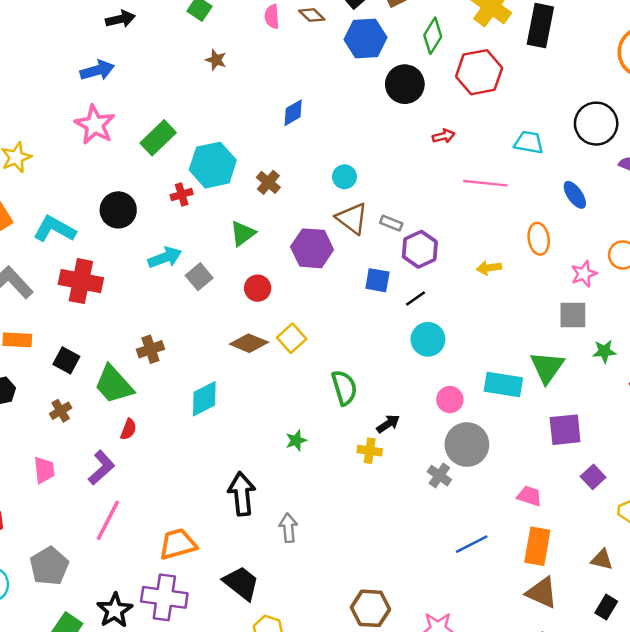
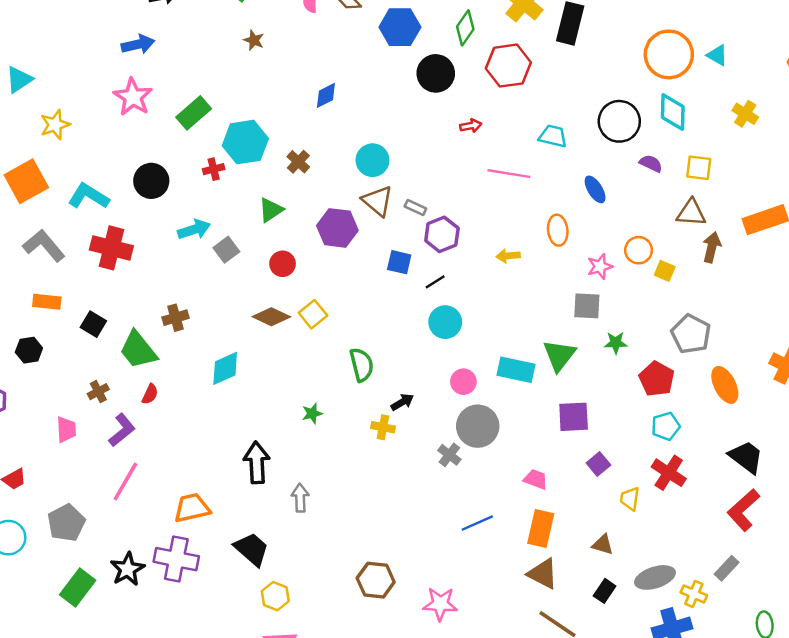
cyan circle: (344, 177) -> (372, 160), size x1.4
brown cross: (61, 411) -> (98, 392), moved

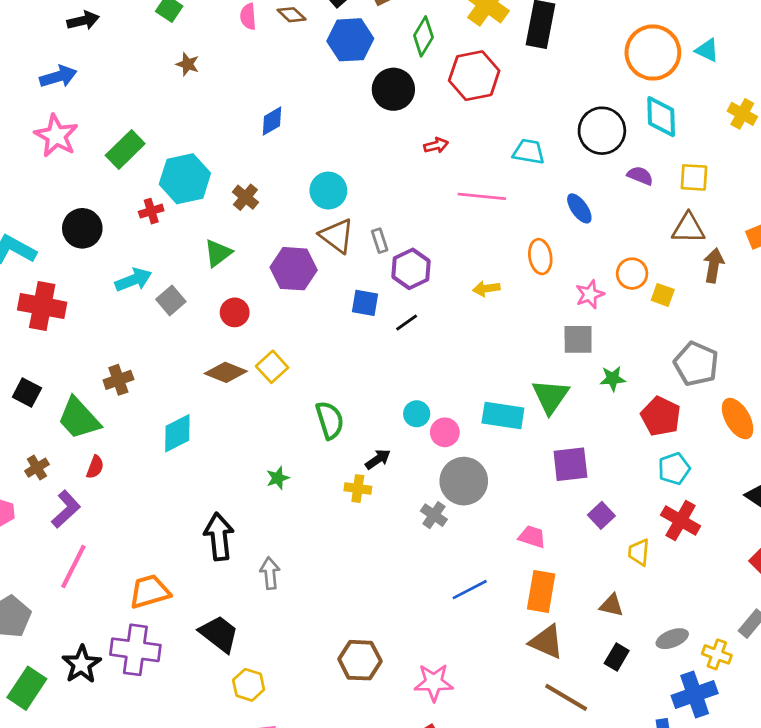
gray rectangle: (415, 208) -> (380, 241), turned 50
cyan circle: (445, 322) -> (417, 414), moved, size x0.7
gray ellipse: (655, 577) -> (672, 639), size x0.7

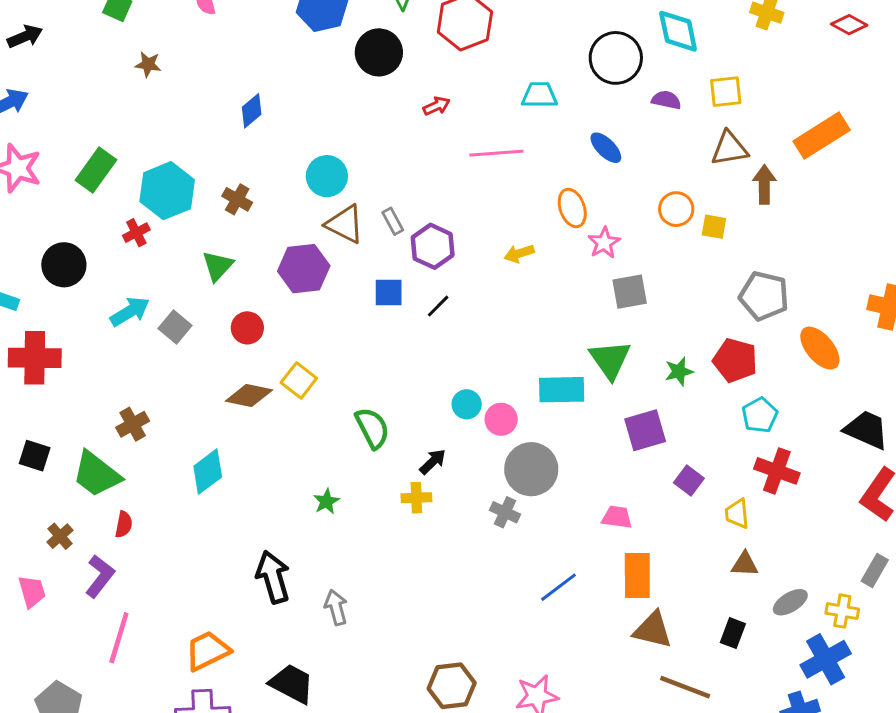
pink star: (590, 294) -> (604, 243), moved
green star: (613, 379) -> (679, 371), moved
brown triangle: (612, 605) -> (745, 564), moved

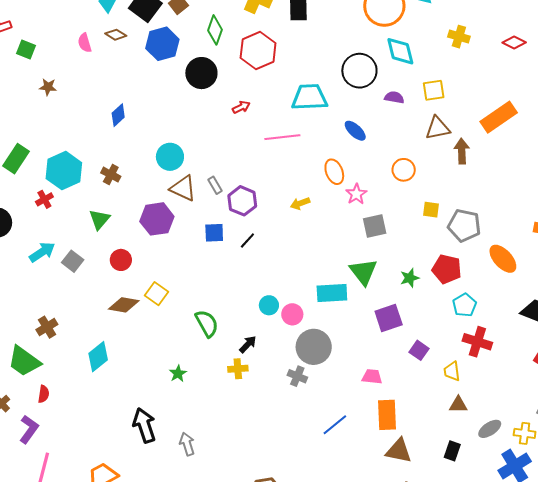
cyan trapezoid: (539, 95) -> (309, 97), size x1.5
yellow square: (714, 227) -> (431, 210), moved

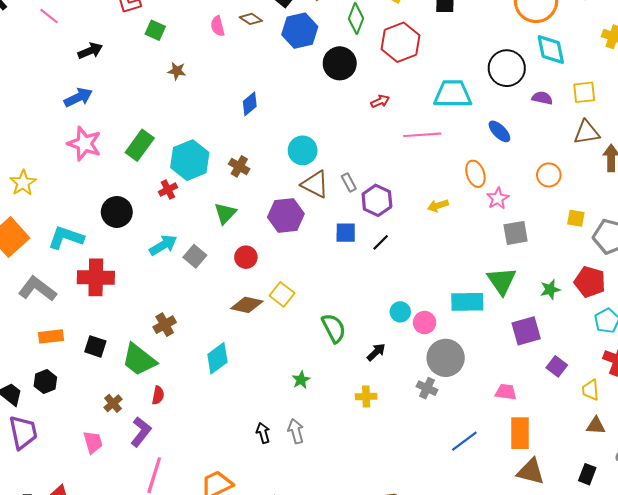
yellow cross: (238, 369) -> (366, 397), moved
black arrow: (144, 425) -> (263, 433), size x0.6
gray arrow: (187, 444) -> (296, 431), moved

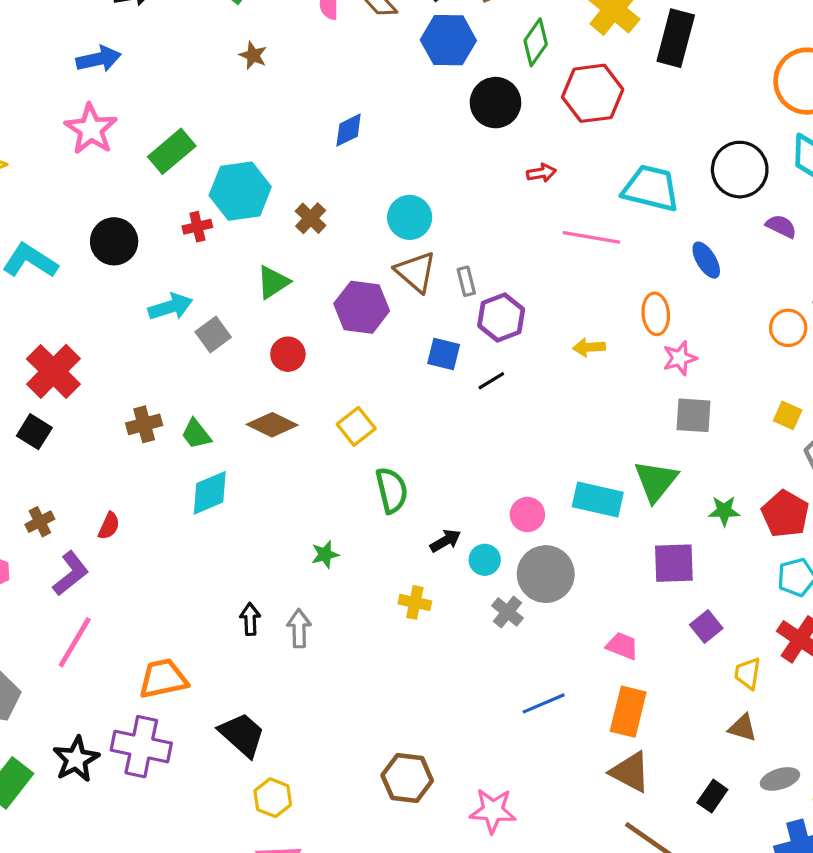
orange circle: (549, 175) -> (788, 328), moved
red cross: (96, 277) -> (53, 371), moved, turned 30
yellow square: (282, 294) -> (356, 426), moved
cyan circle: (400, 312) -> (485, 560), moved
green trapezoid: (139, 360) -> (196, 434), moved, size x0.6

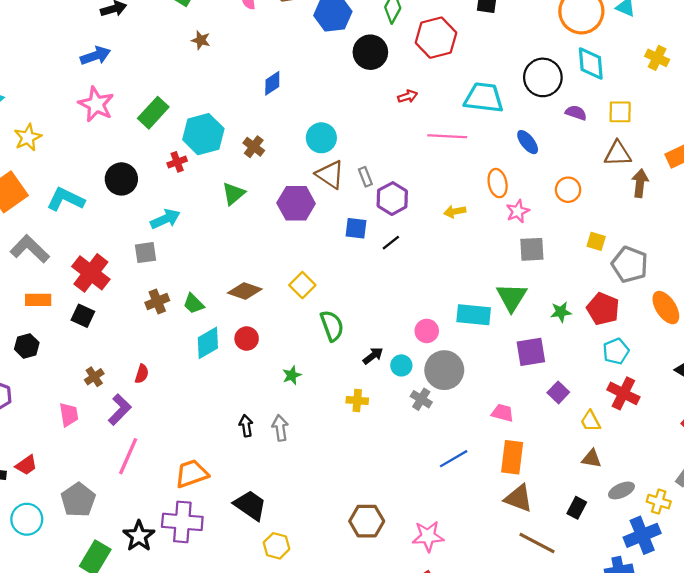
orange circle: (788, 328) -> (568, 190), moved
gray square: (213, 334) -> (146, 253), moved, turned 35
red circle: (288, 354) -> (247, 339), moved
yellow trapezoid: (748, 673) -> (591, 421), turned -30

